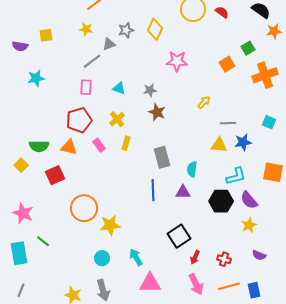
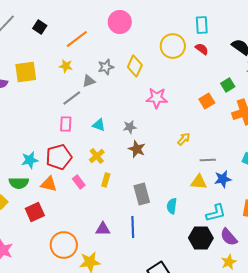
yellow square: (46, 35) -> (26, 72), size x1.6
cyan star: (36, 78) -> (30, 160), moved
purple triangle: (183, 192) -> (103, 229), moved

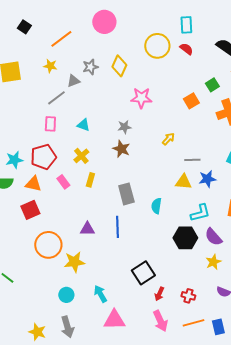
gray star: (130, 127) -> (124, 127), moved
red square: (35, 212) -> (30, 210), moved

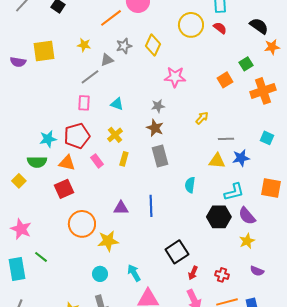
orange line: (61, 39) -> (111, 18), moved
gray rectangle: (126, 194) -> (160, 156), moved

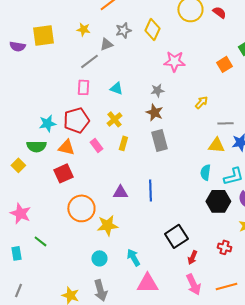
cyan semicircle: (190, 185) -> (205, 172), moved
cyan rectangle: (17, 269) -> (16, 253), size x0.6
red cross: (222, 275) -> (224, 247), moved

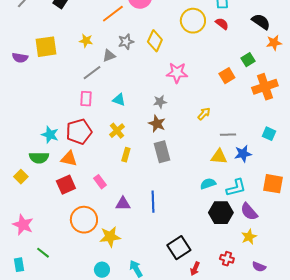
cyan star: (47, 123) -> (50, 135), turned 30
pink rectangle: (96, 145) -> (100, 182), moved
cyan semicircle: (205, 172) -> (208, 184), turned 63

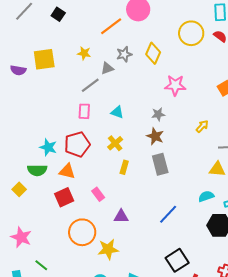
blue line: (153, 202) -> (168, 214), moved, turned 45

